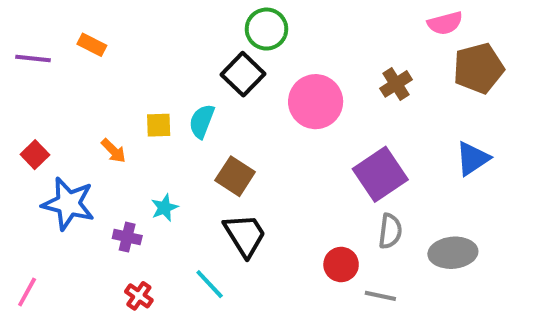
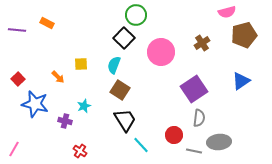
cyan semicircle: (202, 121) -> (114, 65), moved
gray ellipse: (453, 253) -> (219, 142), moved
cyan line: (210, 284) -> (141, 145), moved
red cross: (139, 296) -> (80, 151), moved

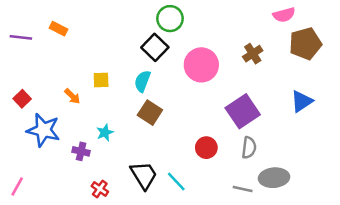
black trapezoid: (125, 120) -> (144, 175), moved
red circle: (174, 135) -> (206, 148), moved

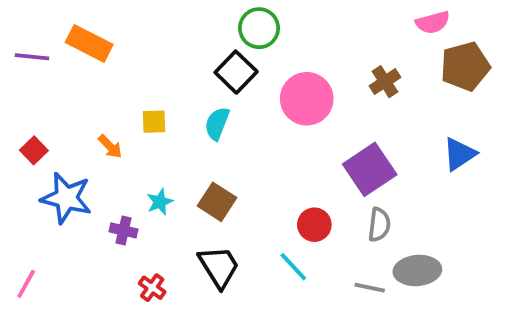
orange rectangle: (58, 29) -> (89, 43), size x1.6
brown square: (150, 113) -> (217, 202), moved
cyan line: (176, 181) -> (293, 267), moved

